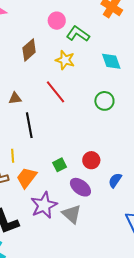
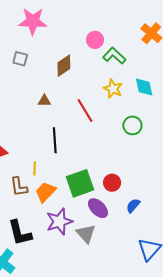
yellow star: (65, 60) -> (113, 89), moved
brown triangle: (15, 98) -> (44, 101), moved
green square: (60, 165) -> (80, 183), size x2.0

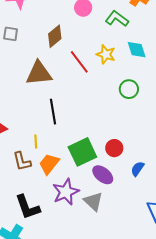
green L-shape: (114, 56) -> (117, 19), moved
brown triangle: (44, 101) -> (39, 73), size x2.0
red line: (85, 110) -> (79, 62), moved

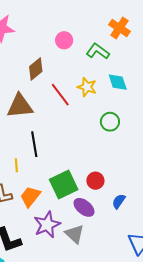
yellow line: (36, 142) -> (16, 165), moved

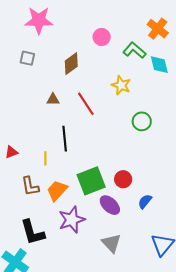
cyan diamond: (118, 82) -> (159, 65), moved
red line: (60, 95) -> (86, 104), moved
brown triangle: (20, 106) -> (53, 99), size x0.5
gray triangle: (75, 234) -> (111, 243), moved

